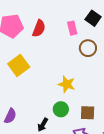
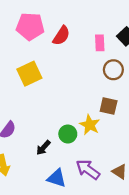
yellow star: (67, 84) -> (90, 125), moved
brown square: (88, 113) -> (109, 106), moved

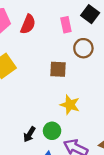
brown square: (109, 106) -> (58, 69), moved
green circle: (68, 134) -> (52, 131), moved

